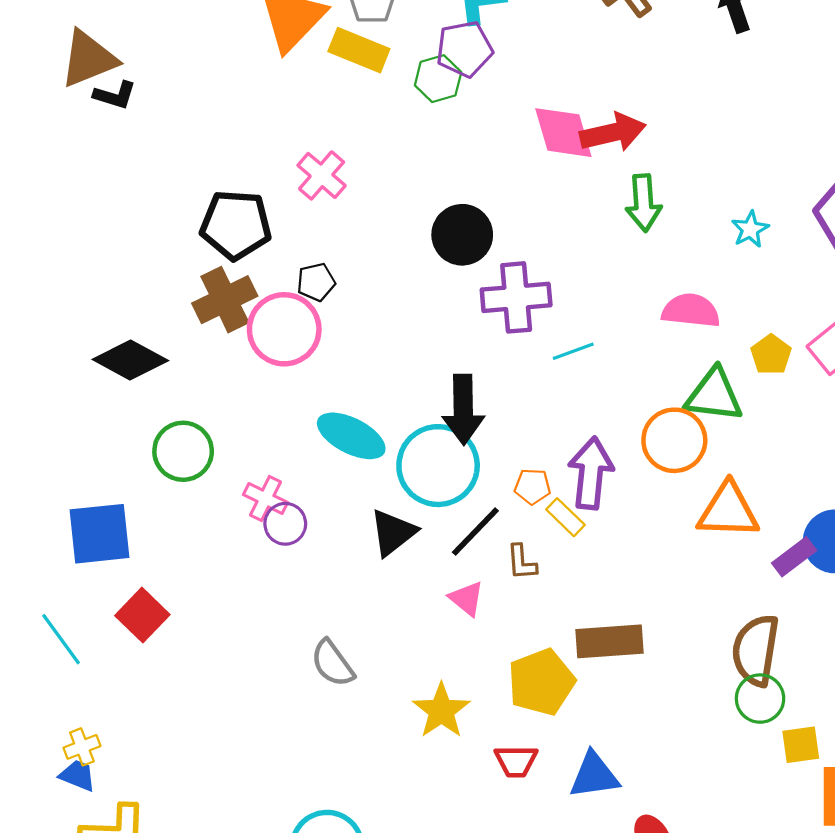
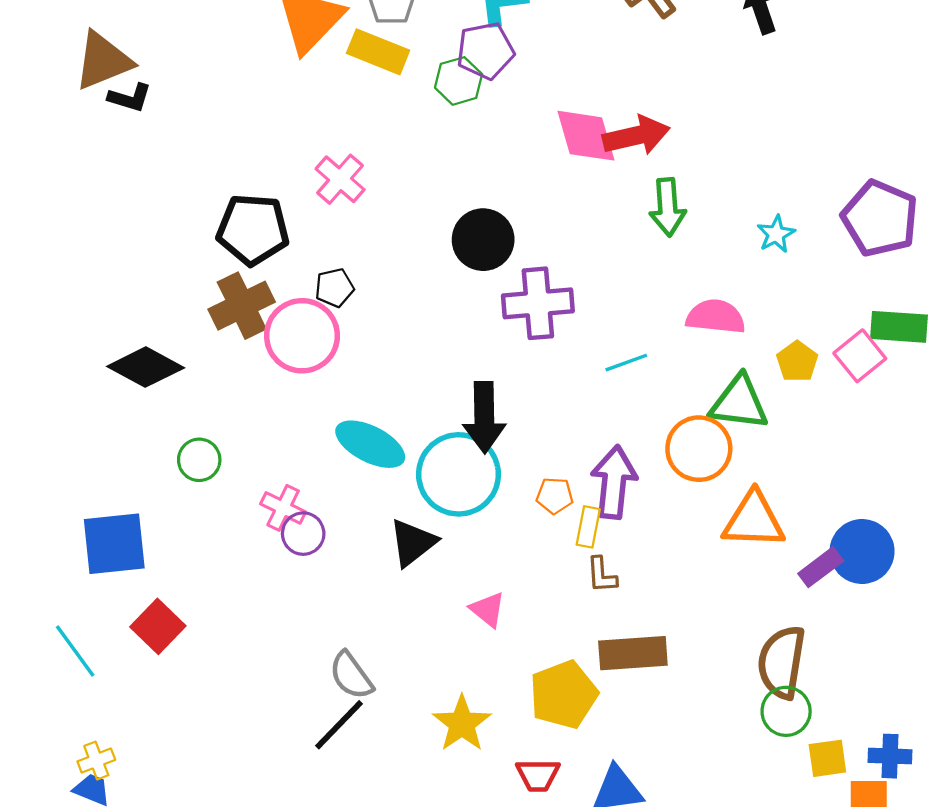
cyan line: (573, 351) -> (626, 363), moved
green circle: (183, 451) -> (199, 460), size x0.7
yellow rectangle: (566, 517) -> (588, 527), turned 57
black line: (475, 531) -> (339, 725), moved
brown L-shape: (522, 562) -> (602, 575), moved

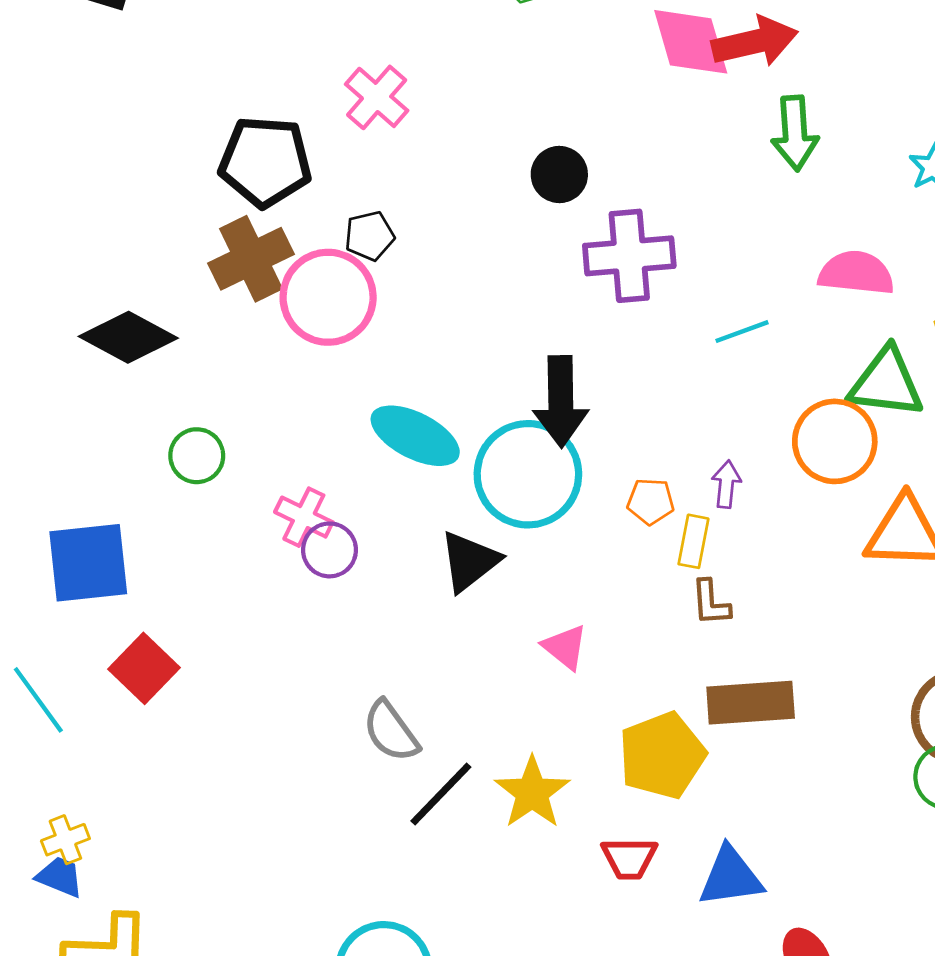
black circle: (483, 240) -> (559, 175), size x0.7
purple arrow: (614, 482) -> (726, 484), size x0.5
black line: (339, 725) -> (441, 794), moved

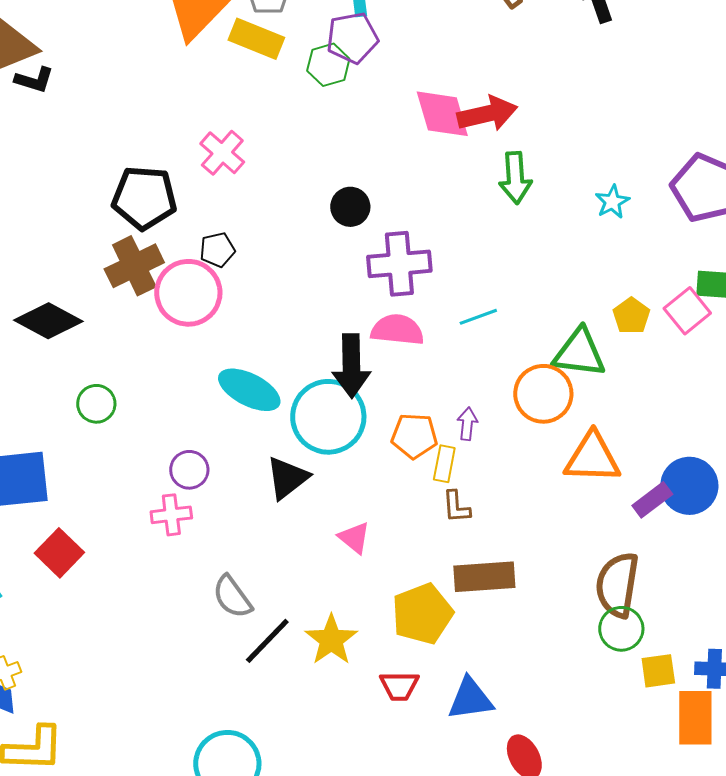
pink semicircle: (856, 273) -> (397, 330), moved
orange pentagon: (651, 501) -> (414, 436), size x1.4
pink cross: (304, 517) -> (171, 515), moved, turned -33

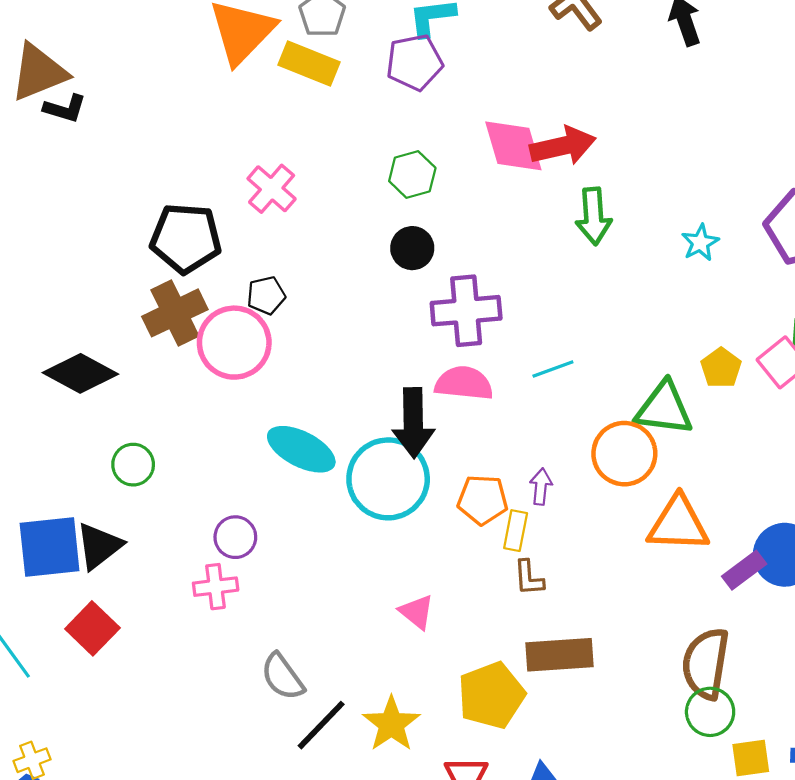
green hexagon: (328, 65) -> (412, 174), moved
black triangle: (287, 478) -> (99, 546), moved

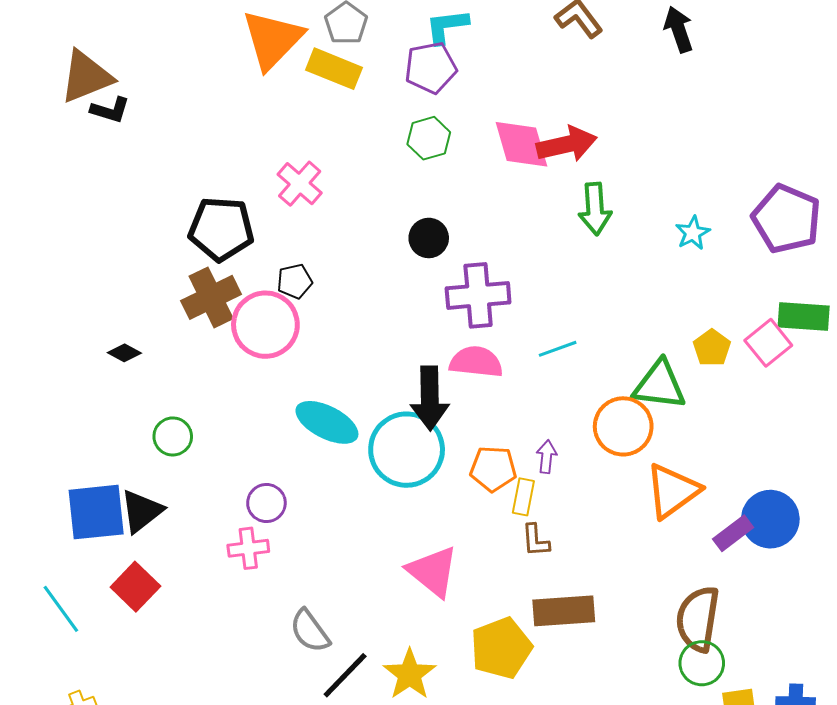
green hexagon: (412, 174) -> (429, 138), moved
black diamond: (80, 373) -> (124, 353), size x0.5
orange triangle: (678, 524) -> (673, 491), turned -38
pink triangle: (417, 612) -> (433, 572), size x1.6

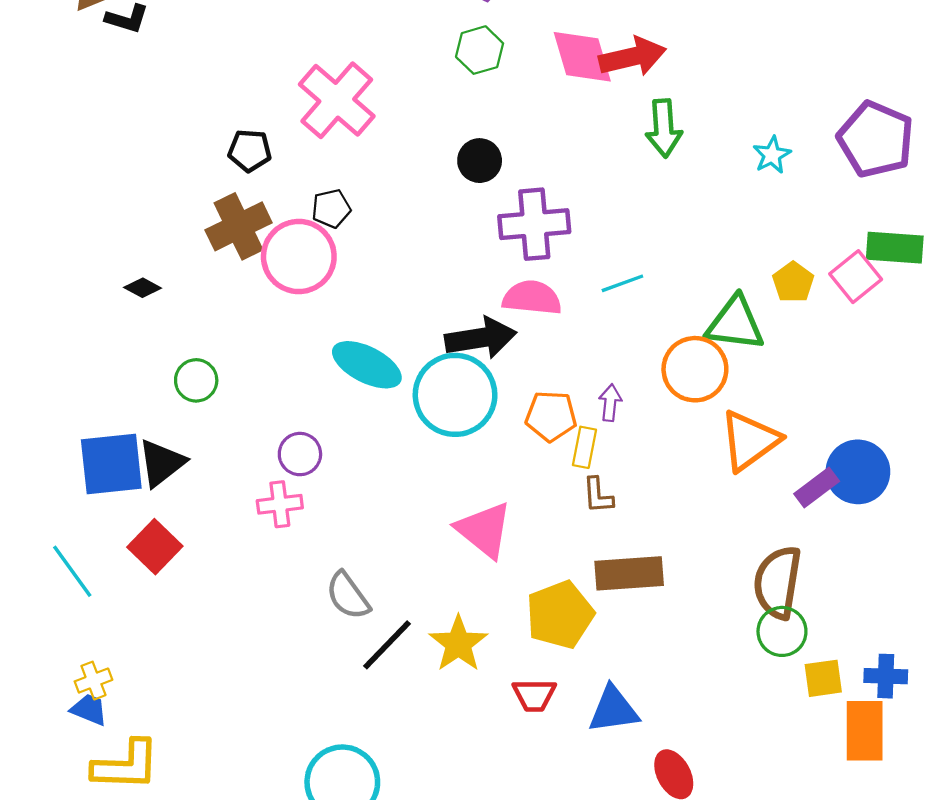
pink cross: (300, 184) -> (337, 100), size x1.5
black pentagon: (221, 229) -> (250, 150), size x0.6
black arrow: (430, 398) -> (481, 338), turned -98

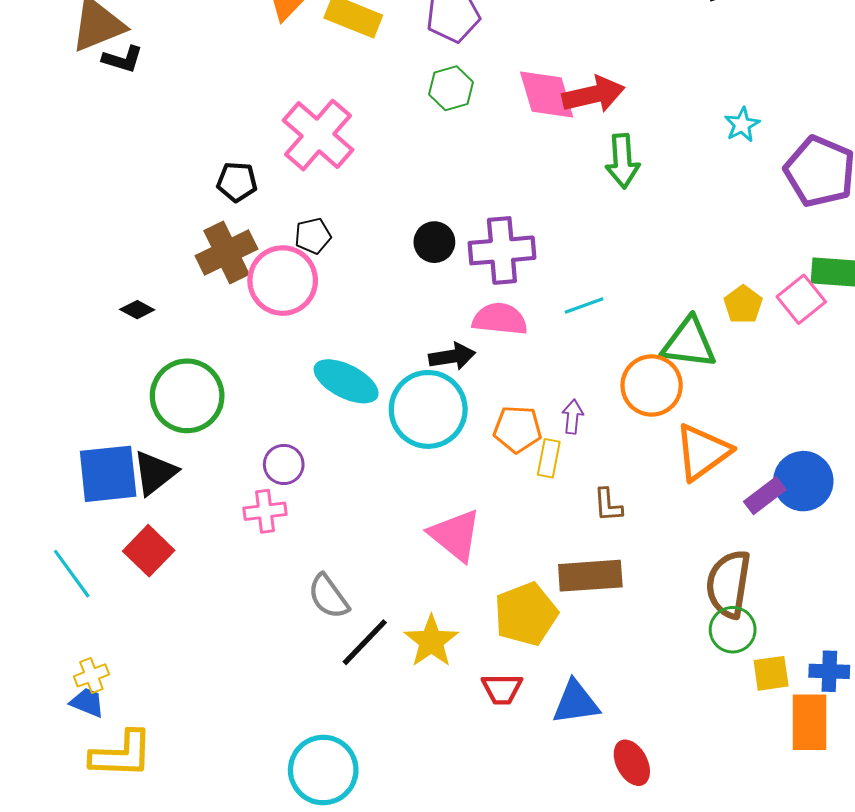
cyan star: (772, 155) -> (742, 125), moved
black circle: (480, 161) -> (434, 242), moved
black arrow: (481, 338) -> (452, 356), size x0.7
green circle: (196, 380) -> (187, 396), size x1.8
brown L-shape: (598, 495) -> (608, 505), moved

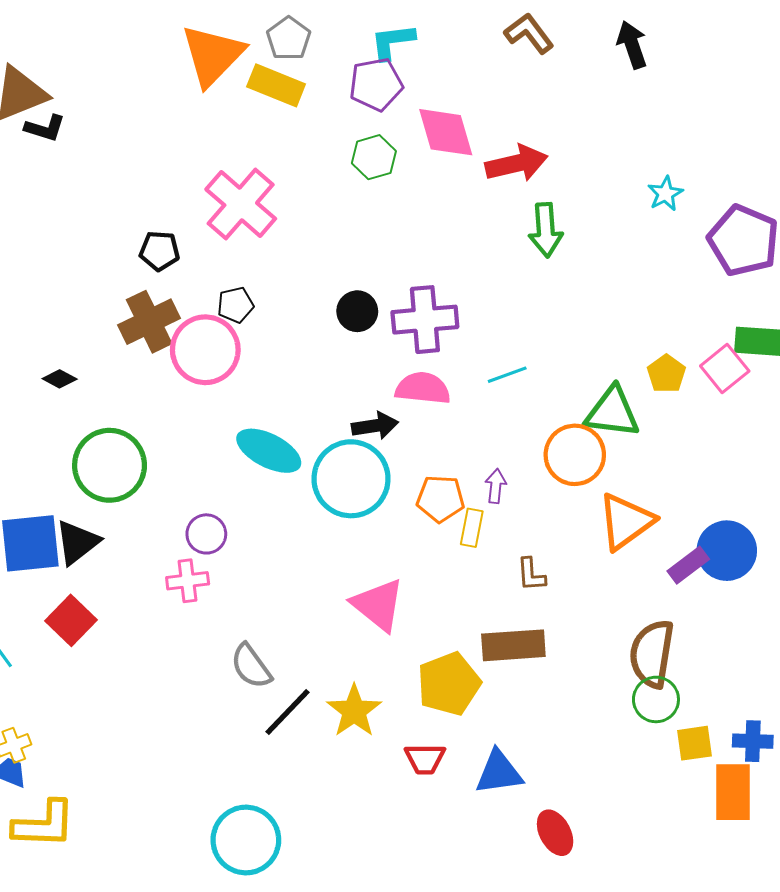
pink diamond: (547, 95) -> (446, 132), moved

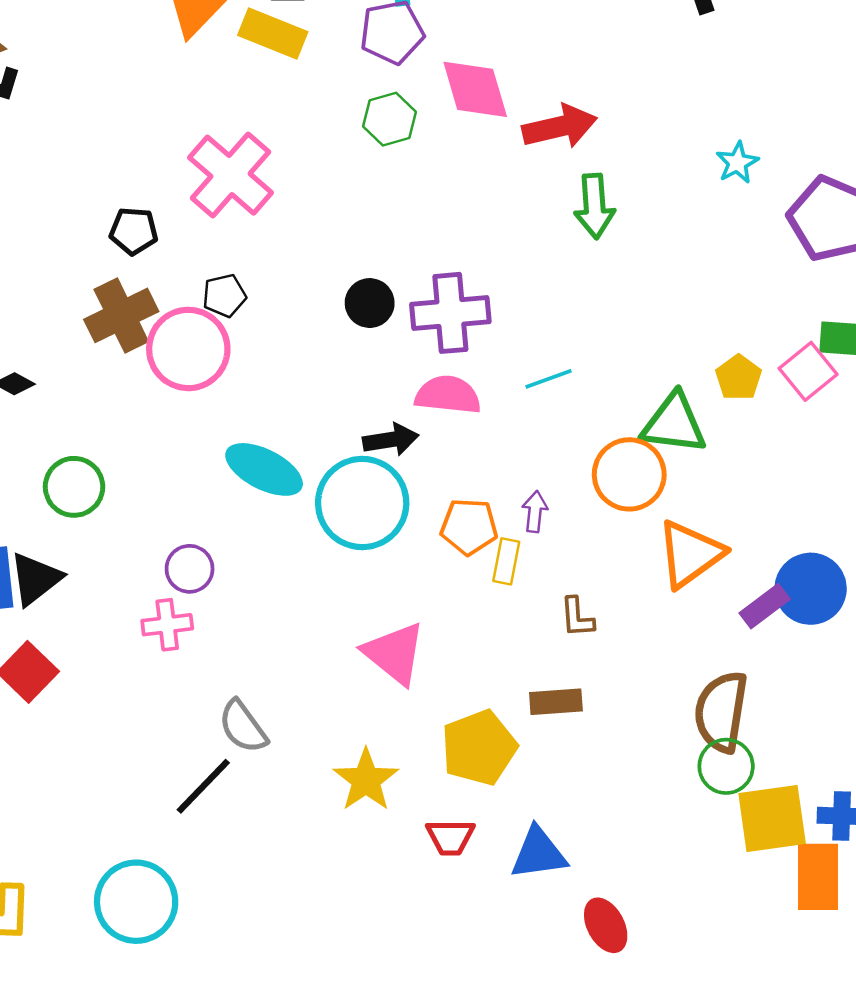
green circle: (110, 465) -> (74, 487), size x0.7
brown rectangle: (513, 645) -> (556, 702), size x0.7
black line: (288, 712) -> (203, 786), moved
yellow square: (695, 743) -> (772, 818), size x1.6
cyan circle: (246, 840) -> (136, 902), moved

